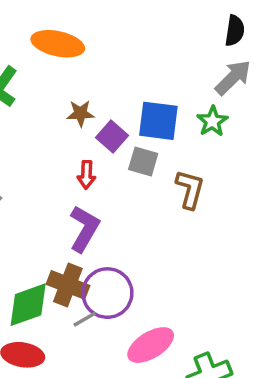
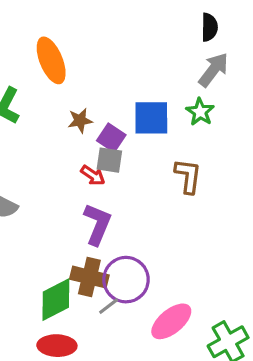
orange ellipse: (58, 44) -> (51, 60), turned 63
gray square: (143, 162) -> (109, 160), moved
red arrow: (86, 175) -> (93, 175), turned -50

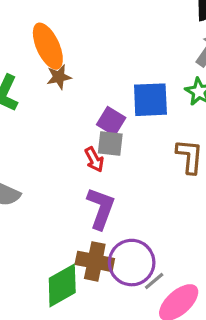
brown star: (80, 121) -> (59, 77), moved
red arrow: (93, 175) -> (94, 159), turned 30
gray line: (109, 306) -> (154, 281), moved

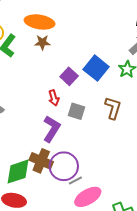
orange ellipse: (48, 46) -> (39, 22), turned -68
blue square: (150, 100) -> (96, 68), turned 30
gray square: (110, 144) -> (77, 111), moved

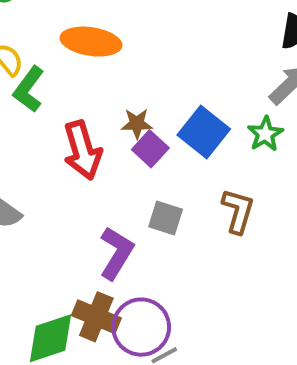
brown star: (42, 42) -> (137, 124), moved
red arrow: (54, 98) -> (83, 150), moved, size x1.8

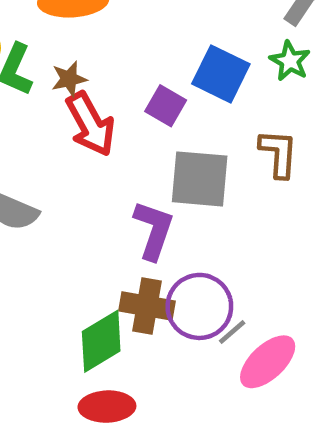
brown star: (137, 124) -> (69, 79), moved
gray square: (166, 218) -> (200, 179), size x1.6

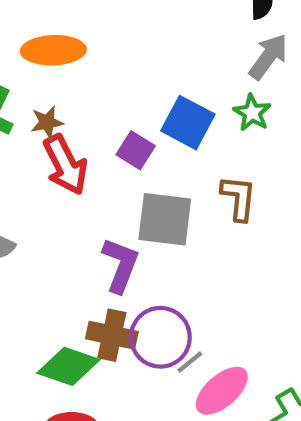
green diamond: (101, 341) -> (68, 366), turned 48

